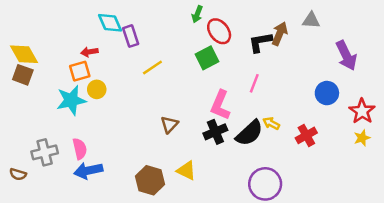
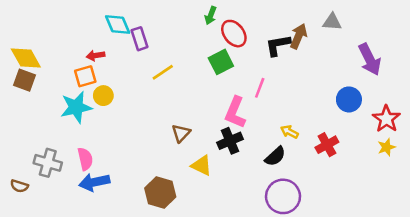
pink line: (254, 83) -> (260, 88), moved
black semicircle: (249, 133) -> (275, 156), moved, size x0.7
gray cross: (45, 152) -> (48, 163), turned 30
yellow triangle: (186, 171) -> (202, 165), moved

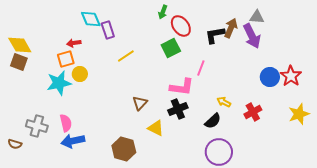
purple arrow: (370, 59) -> (252, 36), moved
pink L-shape: (235, 112) -> (182, 87), turned -105
red star: (386, 119) -> (291, 76), moved
yellow star: (386, 147) -> (299, 114), size x1.5

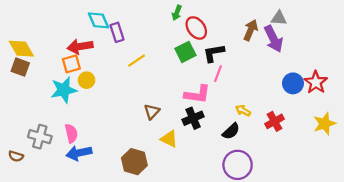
black L-shape: (215, 35) -> (214, 53), moved
red arrow: (74, 43) -> (80, 46), size x1.6

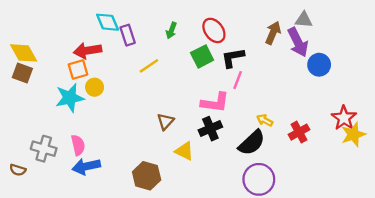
green arrow: (177, 13) -> (171, 30), moved
red star: (316, 82) -> (344, 118), moved
blue circle: (293, 83) -> (319, 65), moved
black semicircle: (231, 131) -> (252, 143), size x1.4

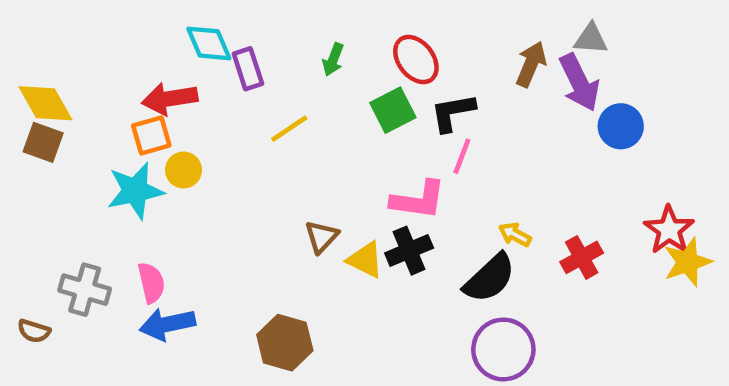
yellow triangle: (184, 151) -> (365, 260), moved

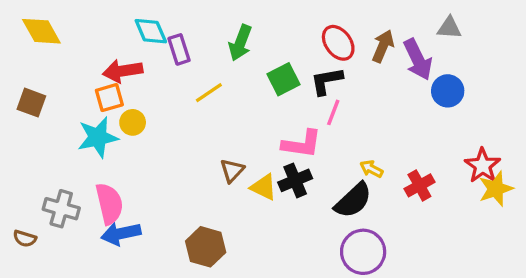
gray triangle: (591, 39) -> (449, 28), moved
green arrow: (333, 60) -> (240, 43), size x1.5
red ellipse: (416, 60) -> (338, 43), moved
yellow diamond: (45, 103) -> (41, 31), moved
pink semicircle: (151, 283) -> (109, 204), size x1.4

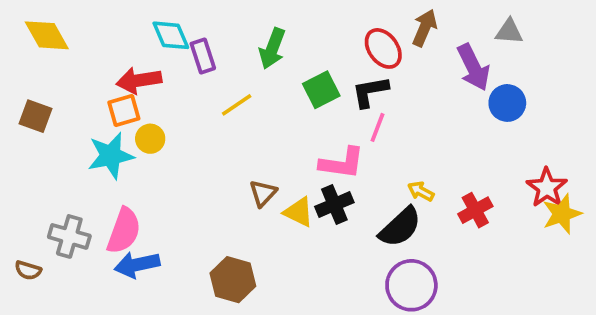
brown arrow: (383, 46) -> (425, 28), moved
pink semicircle: (109, 204) -> (124, 231), turned 33

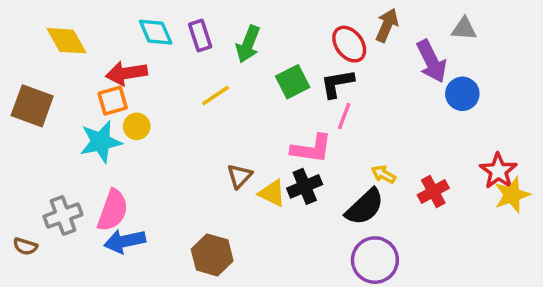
yellow diamond: (47, 35) -> (66, 41), moved
purple rectangle: (203, 56) -> (200, 36), moved
brown square: (36, 116) -> (32, 106), size x1.4
gray cross: (69, 236) -> (63, 215), turned -36

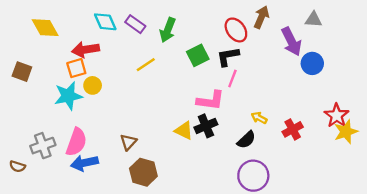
purple rectangle: (200, 36) -> (135, 24), turned -36
brown square: (32, 106) -> (22, 72), size x0.7
brown triangle: (240, 176) -> (128, 142), moved
black semicircle: (365, 207) -> (246, 140), size x0.7

